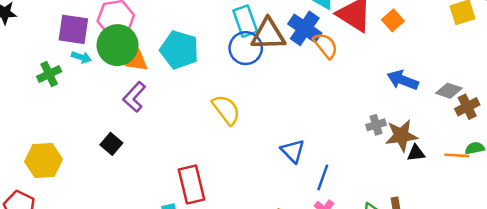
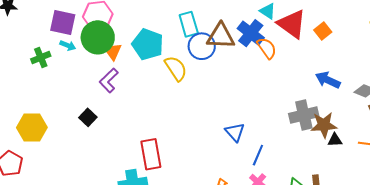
cyan rectangle: (245, 21) -> (189, 24), moved
orange triangle: (137, 61) -> (113, 51), turned 42
yellow semicircle: (226, 110) -> (176, 68), moved
gray cross: (376, 125) -> (304, 115), size x1.8

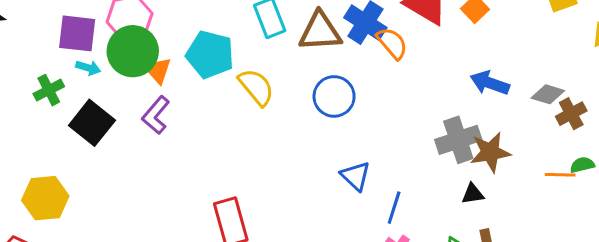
blue circle: (202, 46) -> (334, 96), moved
black square: (88, 117) -> (92, 123), moved, size x1.6
black triangle: (335, 140) -> (473, 194), moved

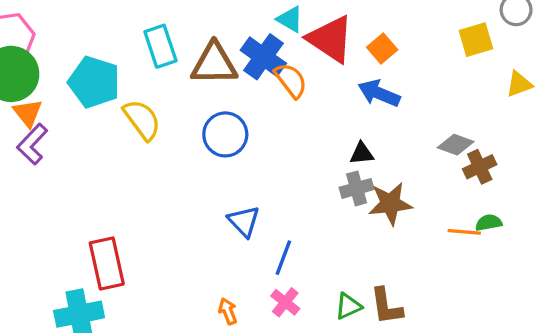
orange triangle: (158, 70) -> (28, 113), moved
blue arrow: (490, 83) -> (379, 93), moved
gray cross: (458, 140) -> (357, 188), size x0.7
black triangle: (473, 194) -> (362, 154), moved

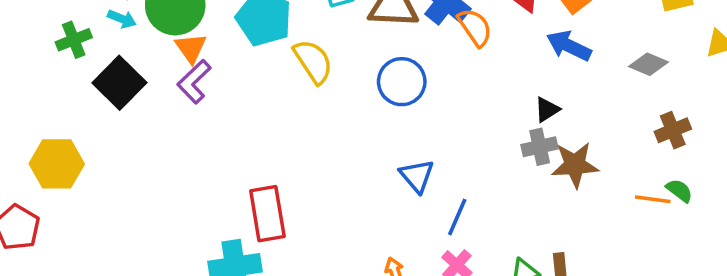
gray diamond: (456, 145) -> (649, 64), moved
black triangle: (362, 154) -> (547, 110), turned -30
green semicircle: (489, 223) -> (679, 191), turned 45

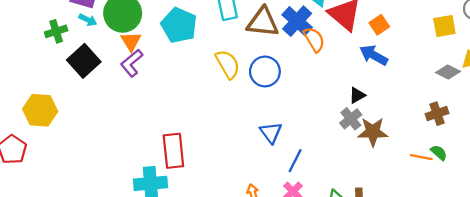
yellow semicircle: (313, 61) -> (228, 64), moved
gray diamond: (649, 64) -> (448, 72), moved
gray cross: (540, 147) -> (351, 119), turned -30

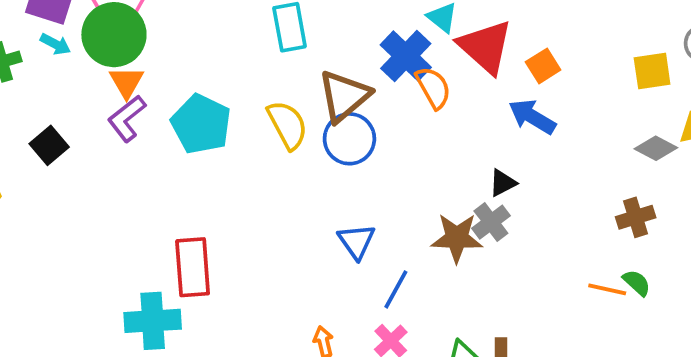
brown triangle: (263, 22) -> (344, 96), moved, turned -48
cyan pentagon: (179, 25) -> (201, 124), moved
black square: (84, 61) -> (49, 145), moved, size x0.7
brown star: (373, 132) -> (457, 238), moved

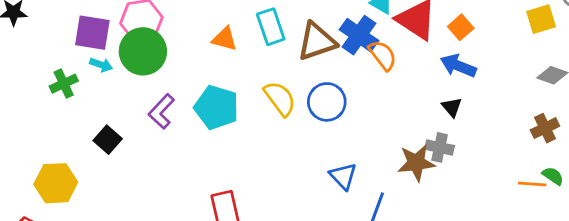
orange triangle: (127, 82) -> (225, 39), moved, turned -36
brown triangle: (344, 96) -> (317, 41), moved, turned 30
black triangle: (503, 183) -> (452, 107), moved, turned -35
gray cross: (491, 222) -> (440, 147), turned -32

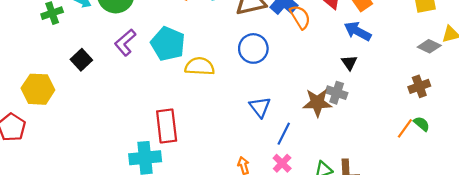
yellow semicircle: (280, 99) -> (200, 66), moved, turned -56
orange line: (532, 184) -> (405, 128), turned -65

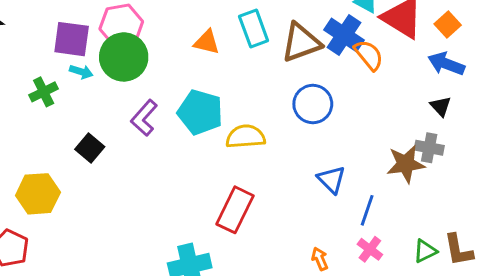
red rectangle: (167, 126) -> (235, 210), moved, turned 40

